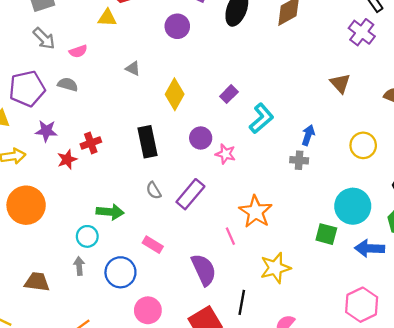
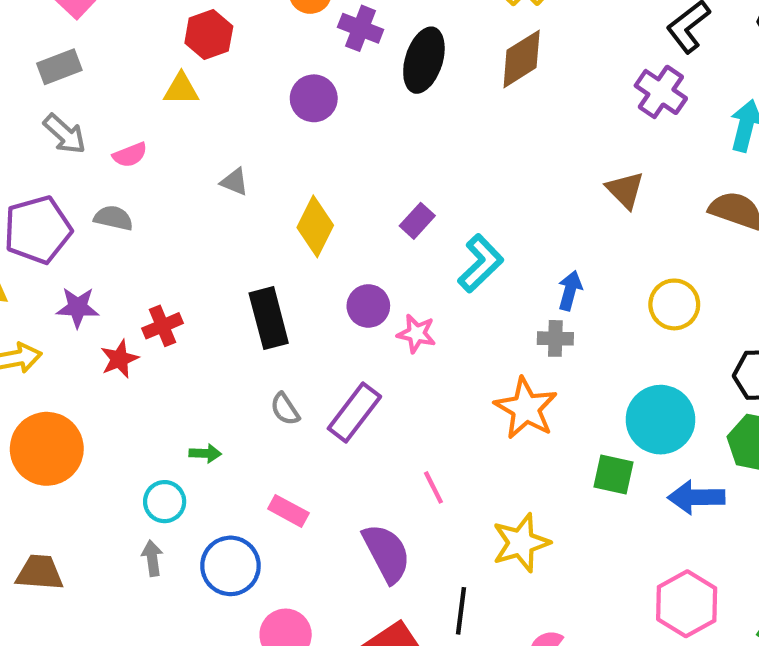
green arrow: (110, 212) -> (205, 453), size x0.6
orange star: (256, 212) -> (526, 408), moved
brown trapezoid: (37, 282) -> (40, 573), moved

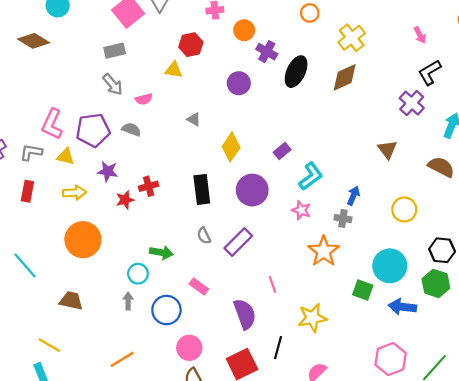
purple circle: (368, 306) -> (252, 190), size x1.5
pink star: (416, 334) -> (301, 210), moved
green arrow: (205, 453) -> (161, 252), size x1.5

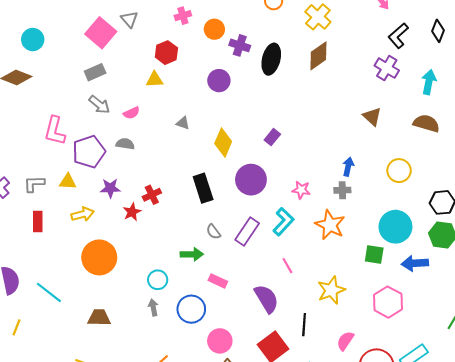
pink L-shape: (52, 124) -> (55, 131), moved
cyan L-shape: (311, 176) -> (283, 222), moved
green arrow: (161, 252) -> (192, 254), moved
pink hexagon: (391, 359) -> (388, 302), moved

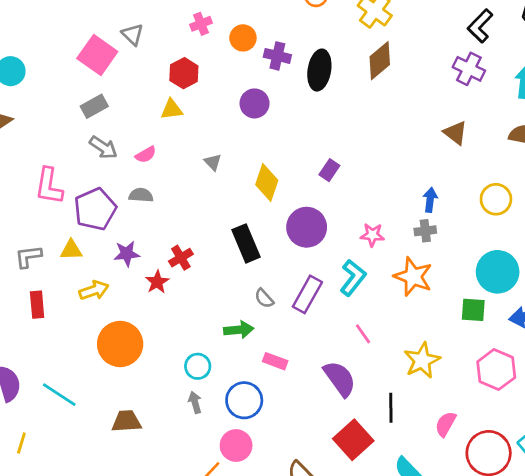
gray triangle: (183, 123) -> (213, 162), turned 32
pink circle: (220, 341) -> (236, 446), moved

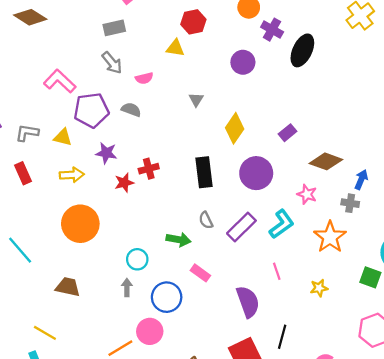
brown diamond: (380, 61) -> (326, 161), moved, turned 44
pink L-shape: (49, 186) -> (60, 81), turned 108
red rectangle: (37, 305) -> (23, 173), turned -35
yellow star: (422, 360) -> (319, 288), moved, size x0.6

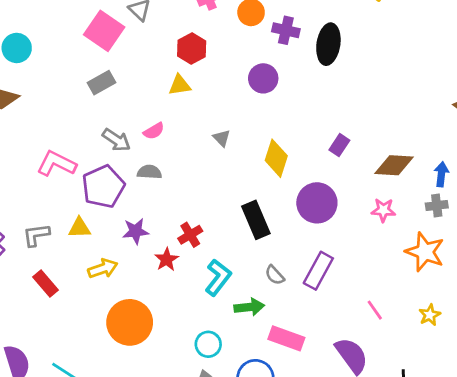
gray arrow: (112, 63) -> (116, 140), moved
cyan L-shape: (282, 224) -> (218, 277), moved
pink rectangle: (200, 273) -> (286, 338), size x1.4

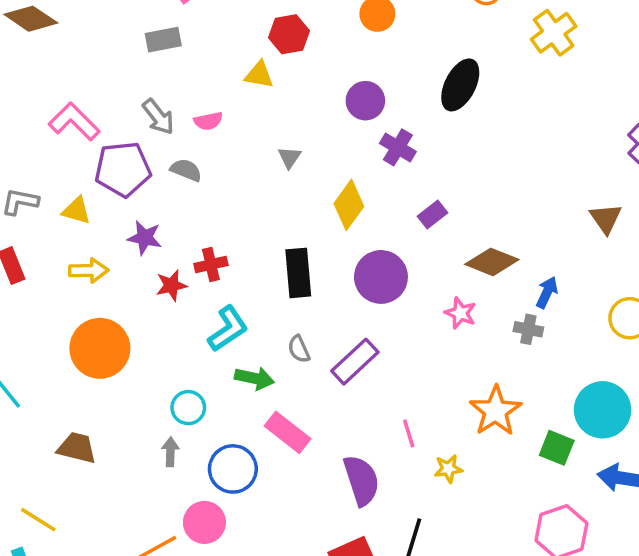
purple cross: (286, 30) -> (398, 147), moved
orange star: (425, 252) -> (496, 411), moved
yellow star: (430, 315) -> (448, 469), moved

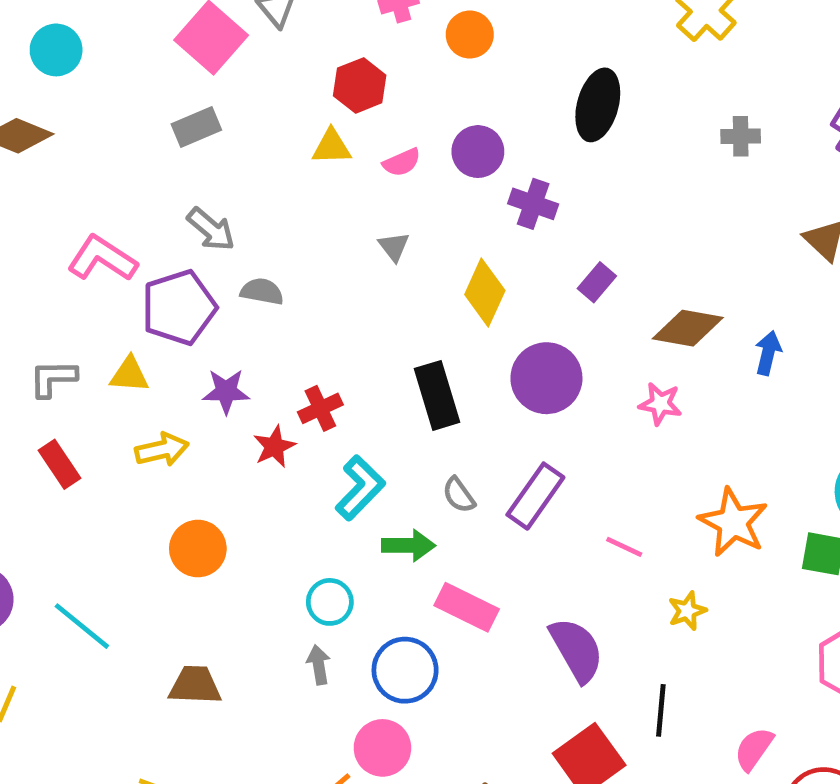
pink semicircle: (208, 121) -> (402, 162), moved
gray cross: (528, 329) -> (741, 136), moved
orange circle: (100, 348) -> (198, 549), size x0.7
pink line: (409, 433) -> (624, 547), moved, turned -36

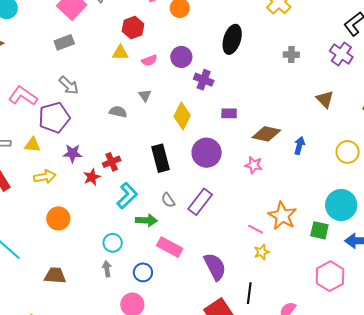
purple rectangle: (597, 282) -> (229, 113), turned 49
gray semicircle: (262, 291) -> (118, 112), moved
pink line: (624, 547) -> (255, 229), moved
blue circle: (405, 670) -> (143, 272), size x0.7

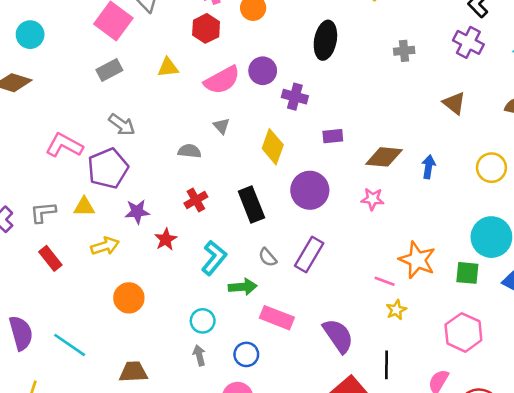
red hexagon: (133, 28) -> (206, 28), moved
yellow triangle: (120, 53) -> (168, 68), moved
pink semicircle: (149, 60) -> (222, 80), size x1.8
red cross: (112, 162) -> (196, 200), moved
pink hexagon: (330, 276) -> (463, 332), moved

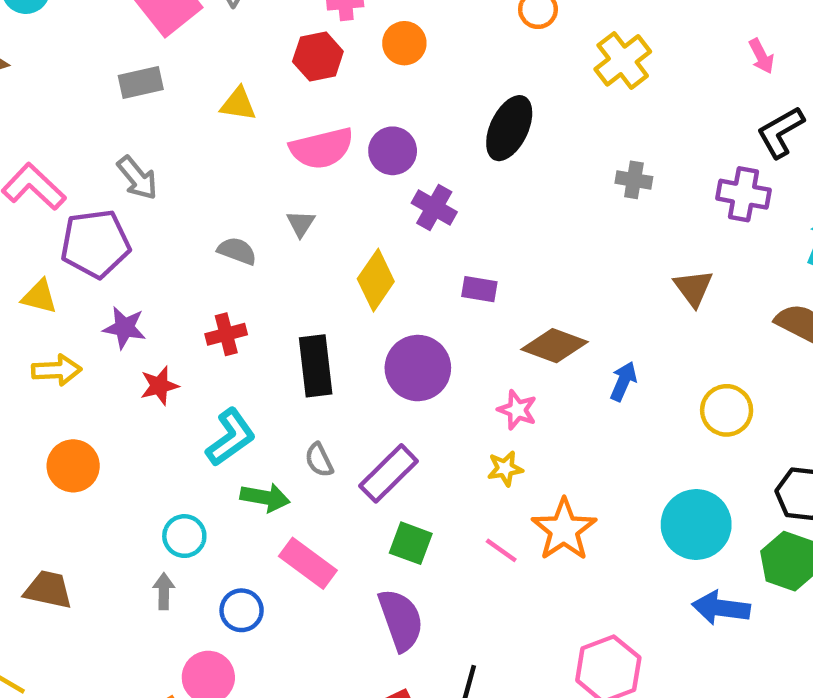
purple cross: (468, 42) -> (743, 194), turned -32
green square: (467, 273) -> (411, 543), moved
yellow star: (396, 310) -> (505, 468), moved

